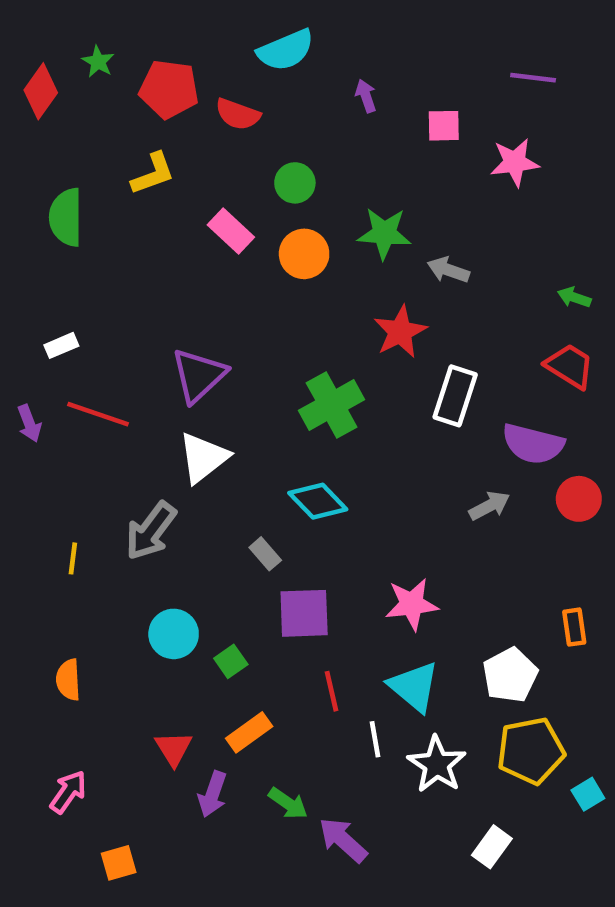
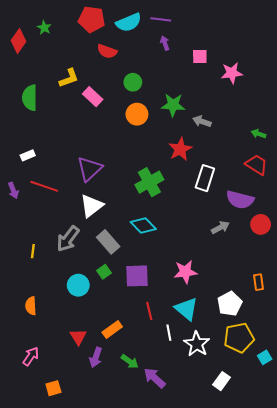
purple line: (533, 78) -> (161, 19), moved
red pentagon: (169, 89) -> (92, 19), moved
pink rectangle: (231, 231) -> (93, 97), moved
gray rectangle: (265, 554) -> (108, 242), moved, size x1.6
green square: (231, 661) -> (104, 272), moved

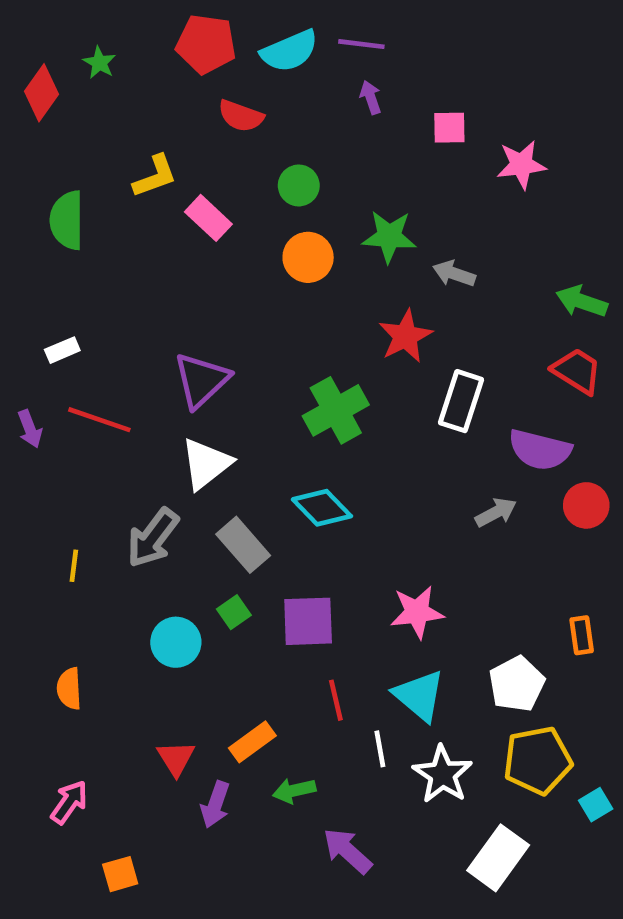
green arrow: (259, 134) -> (582, 301), size x1.5
green arrow: (130, 361) -> (294, 791), moved, turned 132
white rectangle: (221, 381) -> (498, 858), size x1.5

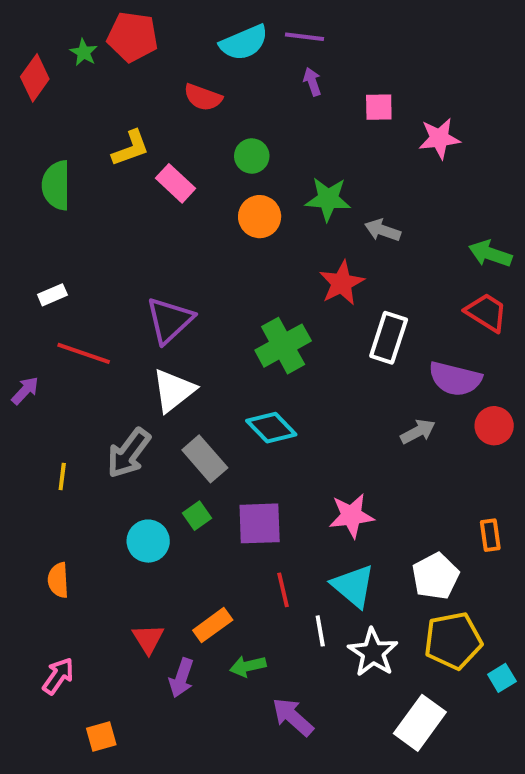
red pentagon: (206, 44) -> (133, 37), moved
purple arrow: (30, 429) -> (25, 391), moved, turned -116

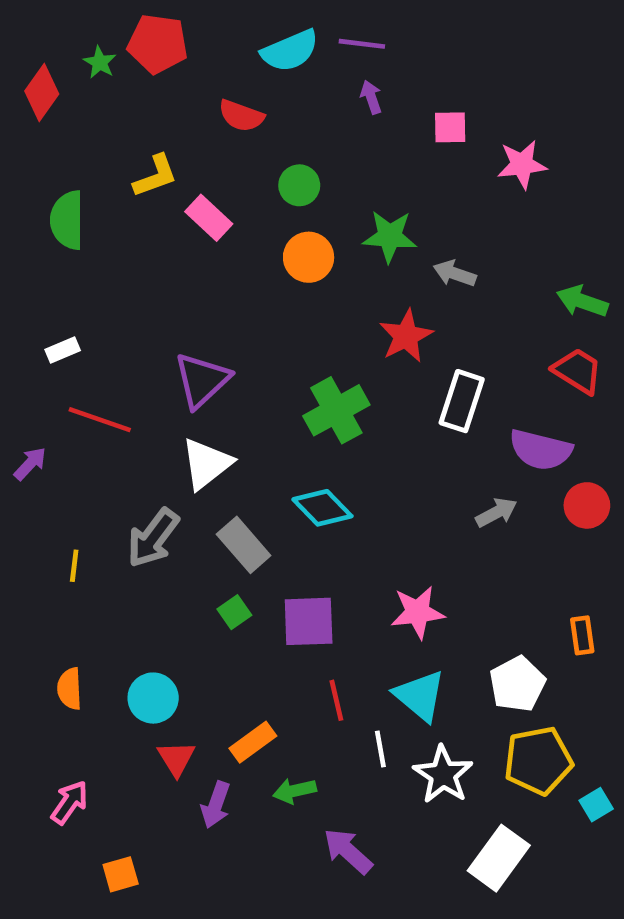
cyan circle: (148, 541) -> (153, 698), moved

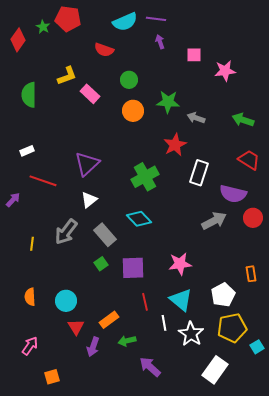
green arrow: (582, 301) -> (243, 120), moved
white triangle: (206, 464) -> (89, 200), size x0.7
gray arrow: (496, 512) -> (214, 221), size x1.4

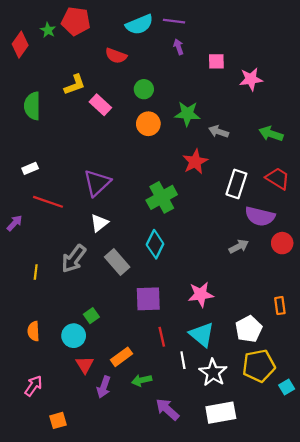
white rectangle: (199, 173) -> (236, 184), moved
cyan diamond: (139, 219) -> (155, 244), turned 70
gray arrow: (214, 221) -> (239, 246), size x0.7
green square: (101, 264) -> (91, 316), moved
white rectangle: (215, 370) -> (221, 413), moved, turned 44

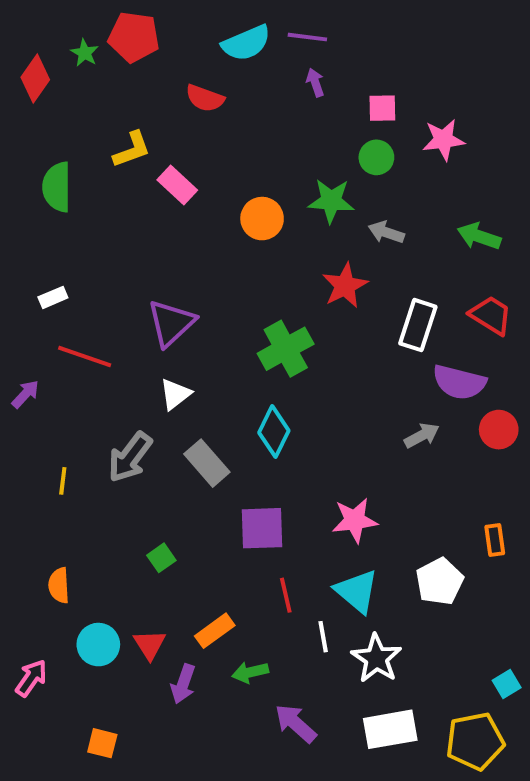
green circle: (144, 89) -> (376, 157), moved
cyan circle: (74, 336) -> (98, 645), moved
yellow pentagon: (259, 366) -> (475, 741), moved
pink arrow: (33, 386) -> (31, 678), moved
orange square: (58, 420) -> (102, 743), turned 30

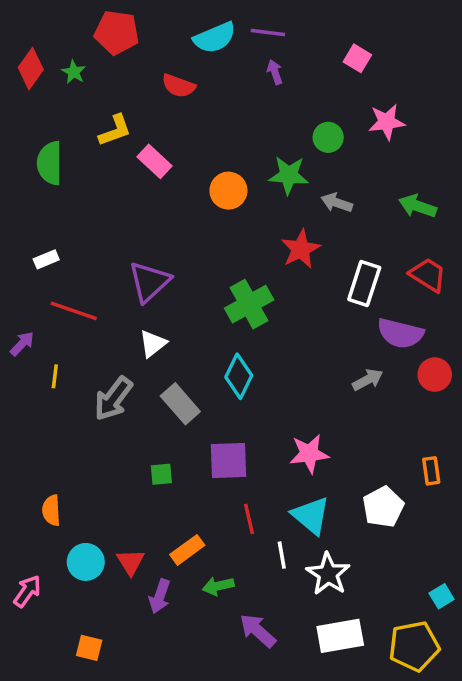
green star: (85, 53) -> (74, 72), moved
pink square: (382, 108) -> (357, 58), moved, turned 32
yellow line: (63, 481) -> (55, 376), moved
green square: (161, 558) -> (161, 474), moved, turned 30

